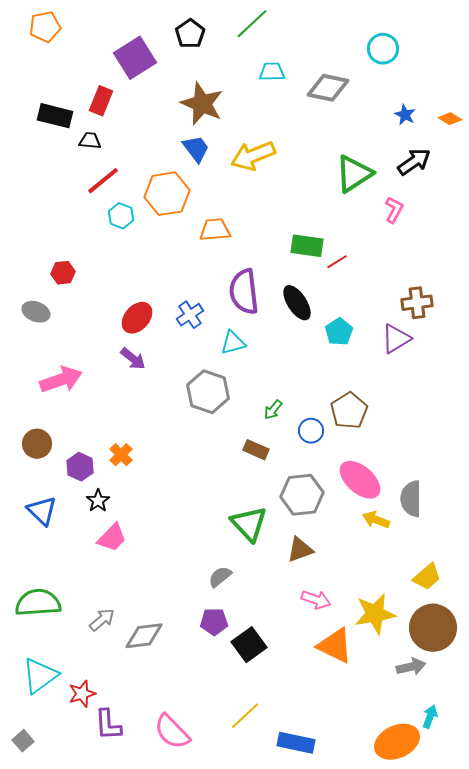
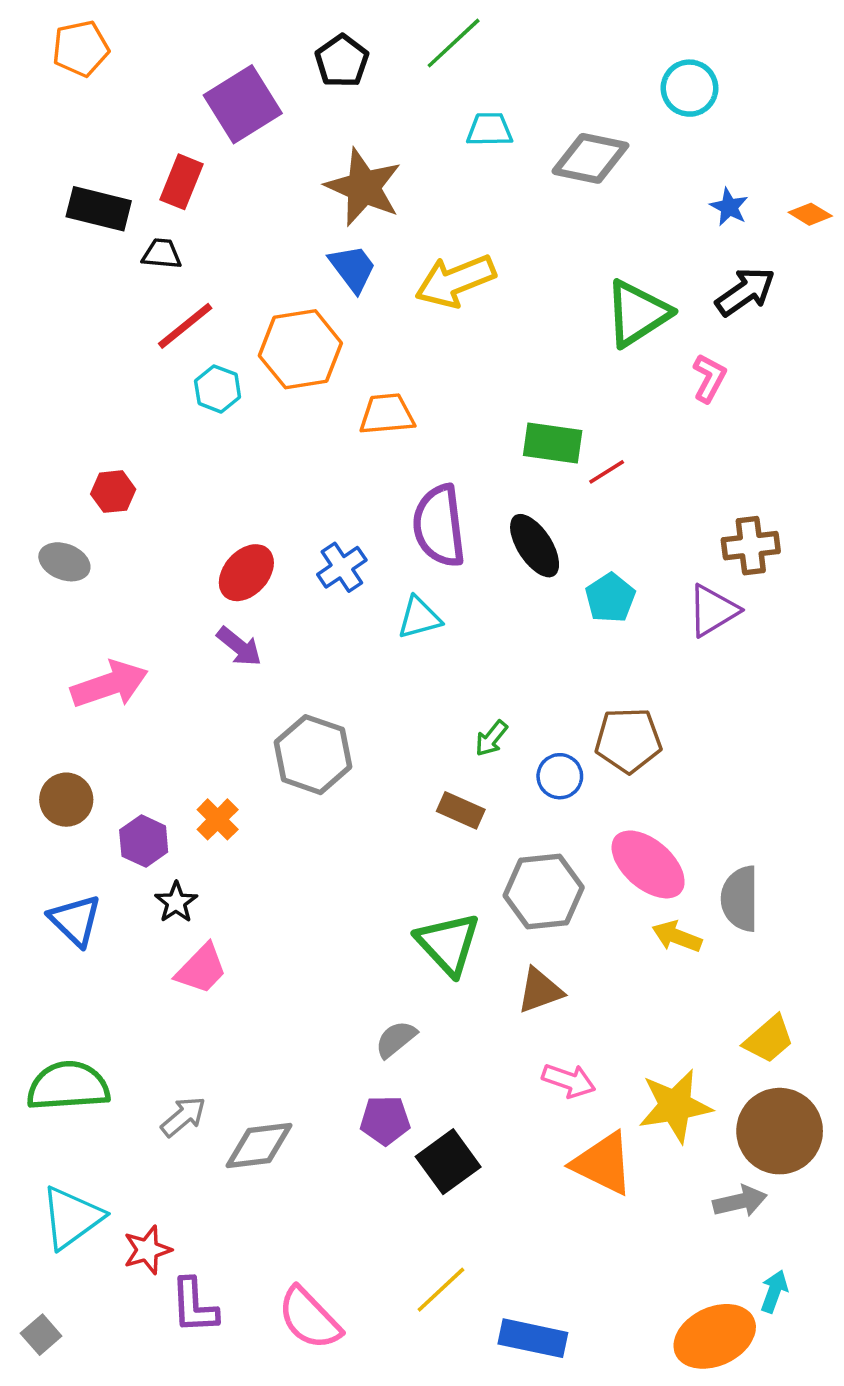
gray hexagon: (208, 392) -> (313, 755), moved
brown pentagon: (349, 411) -> (628, 740), turned 30

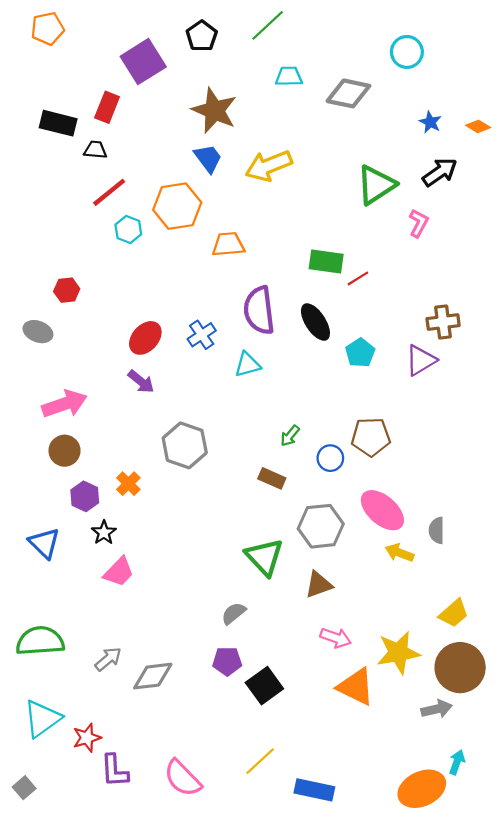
brown circle: (66, 800) -> (65, 451), moved
gray semicircle: (740, 899) -> (437, 530), size x0.7

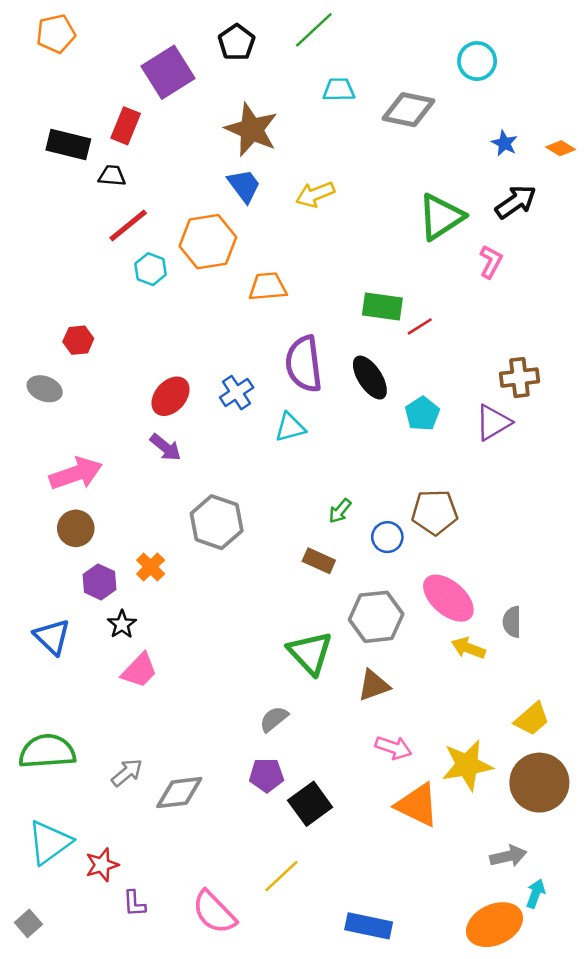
yellow arrow: (269, 166) -> (315, 194), size x0.7
gray arrow: (437, 709) -> (508, 856), moved
yellow line: (260, 761) -> (281, 876), moved
purple L-shape: (115, 771) -> (134, 903), size x0.7

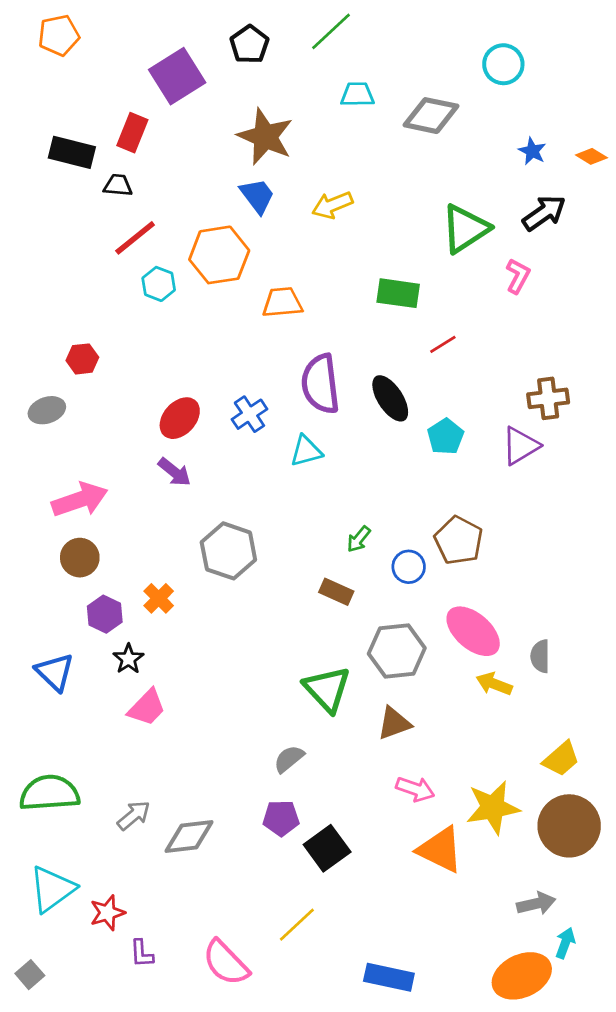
green rectangle: (382, 307) -> (398, 293), moved
gray ellipse: (45, 389) -> (47, 410), turned -40
brown pentagon: (435, 512) -> (459, 540), turned 30

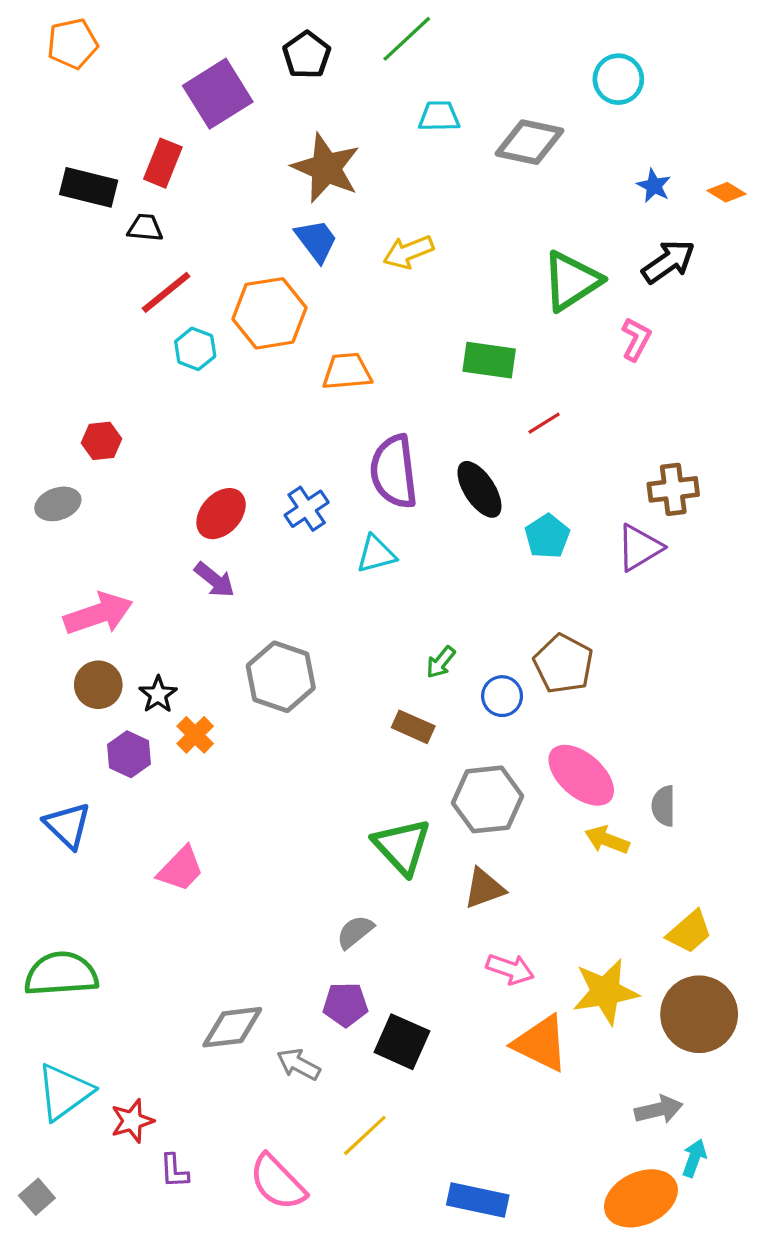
black star: (128, 659) -> (158, 694), moved
gray arrow: (134, 815) -> (299, 1064), moved, turned -112
black square: (327, 848) -> (402, 1042), turned -30

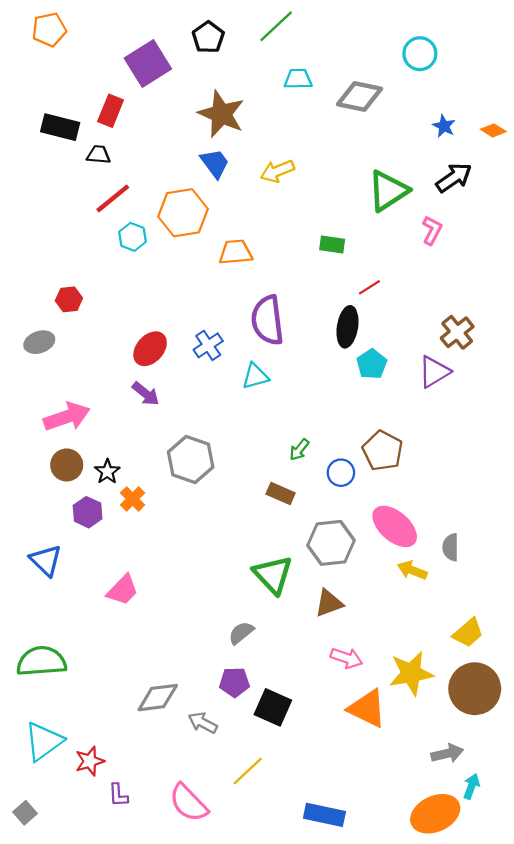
green rectangle: (489, 360) -> (332, 245), size x0.7
black ellipse: (479, 489) -> (347, 327), moved, turned 42
brown cross: (673, 489) -> (457, 332), turned -32

